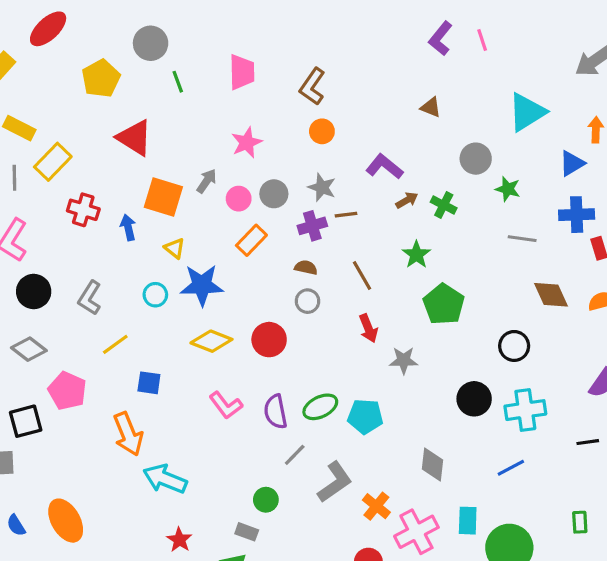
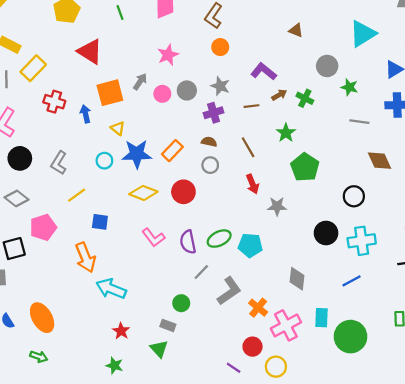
orange square: (163, 197) -> (110, 93), turned -32
brown line: (346, 215) -> (251, 106), moved
orange rectangle: (251, 240) -> (172, 151), moved
pink pentagon: (67, 391) -> (43, 227), turned 30

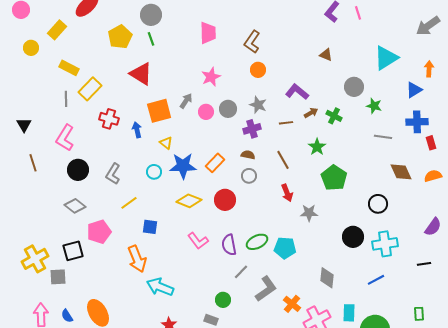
green line: (120, 13) -> (151, 39), moved

